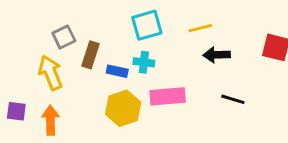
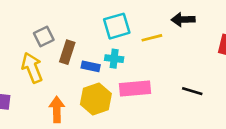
yellow line: (200, 28) -> (152, 38), moved
black arrow: (217, 55) -> (183, 20), moved
orange arrow: (50, 120) -> (57, 109), moved

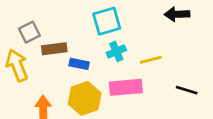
yellow line: (152, 38) -> (151, 60), moved
brown rectangle: (67, 52) -> (54, 49), turned 65
cyan cross: (114, 59) -> (116, 51), moved, turned -30

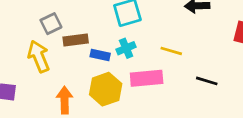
cyan cross: (116, 51) -> (126, 48), moved
yellow line: (151, 60) -> (171, 51), turned 30

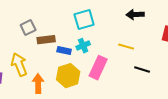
yellow line: (171, 51) -> (126, 47), moved
yellow arrow: (39, 56) -> (19, 65), moved
pink rectangle: (147, 78) -> (98, 68), turned -60

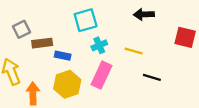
cyan cross: (83, 46) -> (99, 45), moved

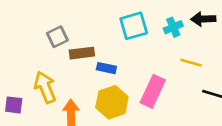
cyan cross: (99, 45) -> (173, 27), moved

